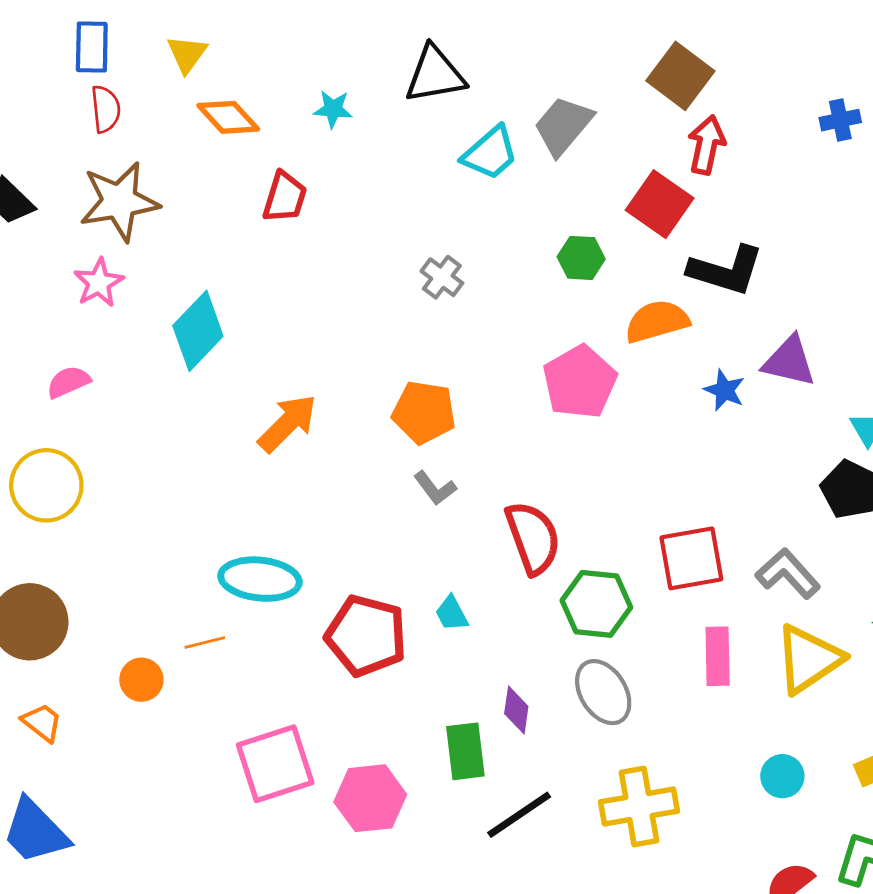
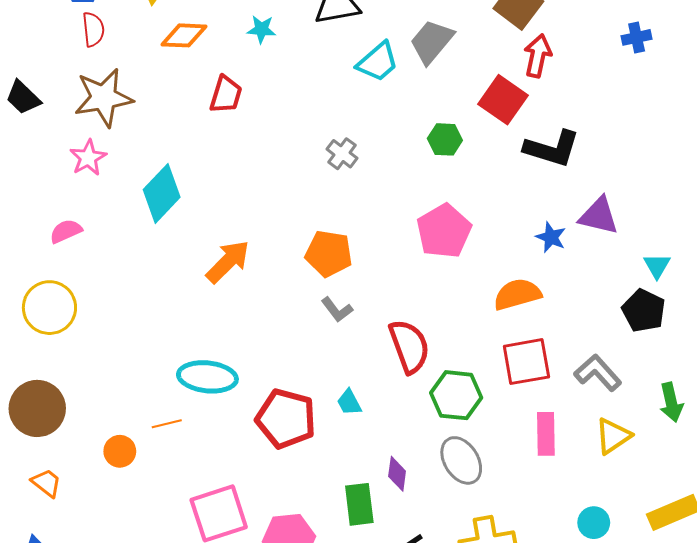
orange diamond: (228, 117) -> (184, 35), turned -45
orange semicircle: (657, 321) -> (517, 294), moved
yellow triangle: (809, 659) -> (613, 436), size x0.7

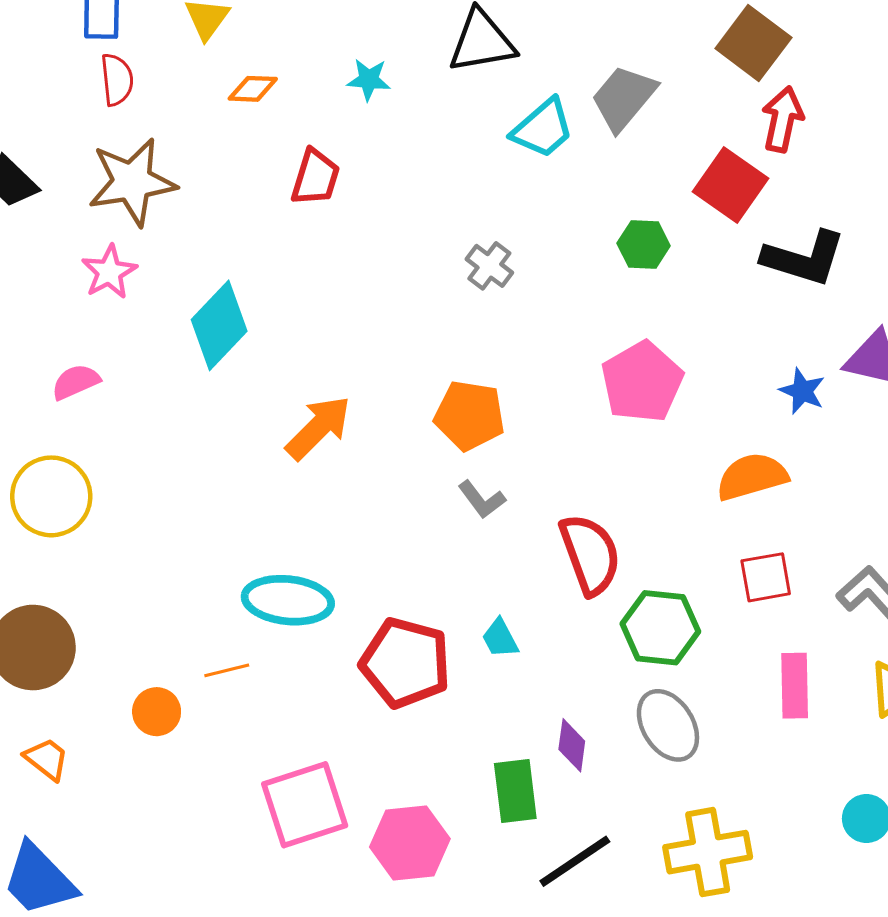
orange diamond: (184, 35) -> (253, 89), size x0.7
red square: (526, 362) -> (766, 577), size x0.7

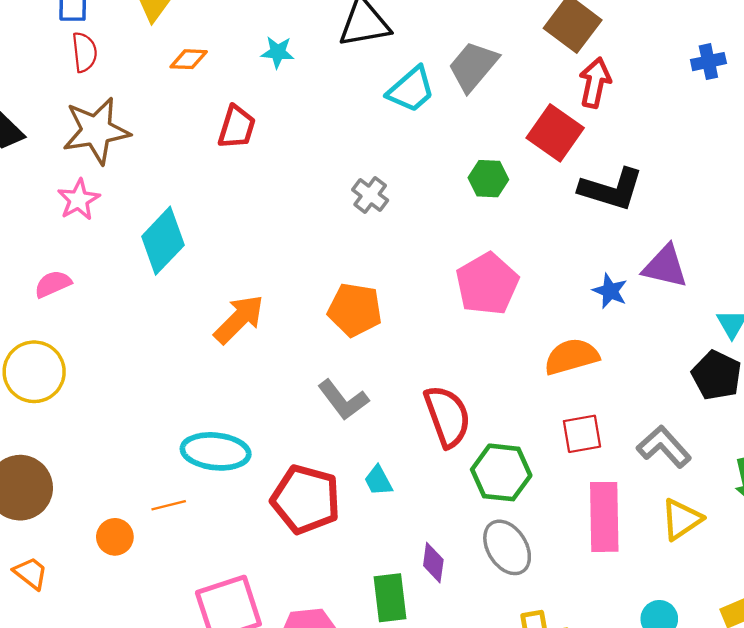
gray L-shape: (482, 499) -> (343, 400), moved, size x1.4
pink rectangle: (795, 686) -> (604, 517), size x1.4

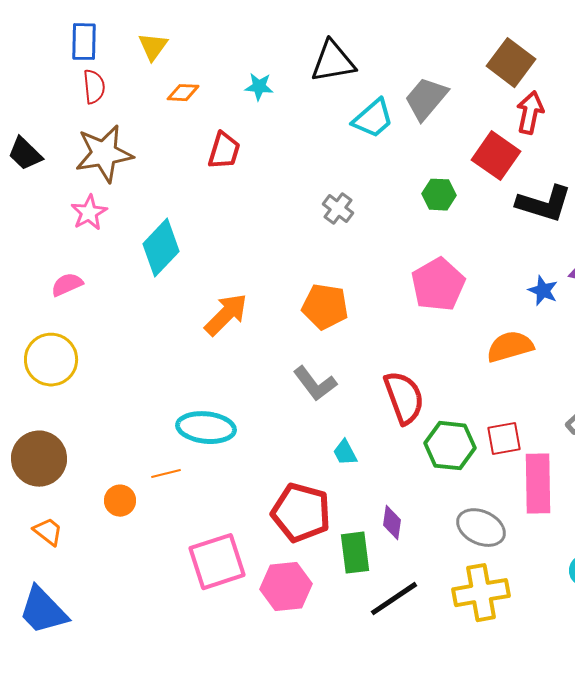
red square: (582, 434) -> (504, 439), moved
red pentagon: (306, 499) -> (301, 513), moved
gray ellipse: (507, 547) -> (481, 528), moved, turned -33

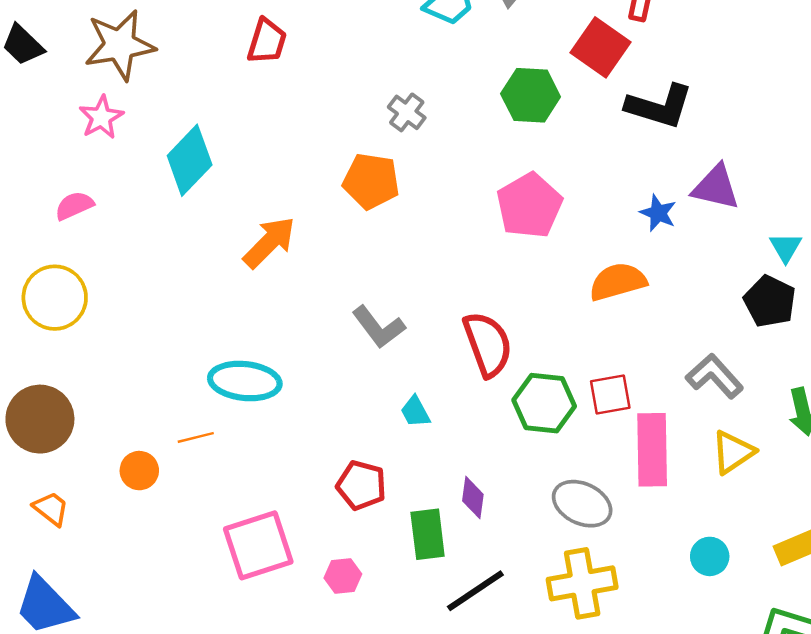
green hexagon: (439, 195) -> (531, 95), size x1.4
orange pentagon: (325, 307) -> (371, 181), moved
red pentagon: (301, 513) -> (361, 485), size x0.7
pink hexagon: (286, 587) -> (343, 576), size x0.6

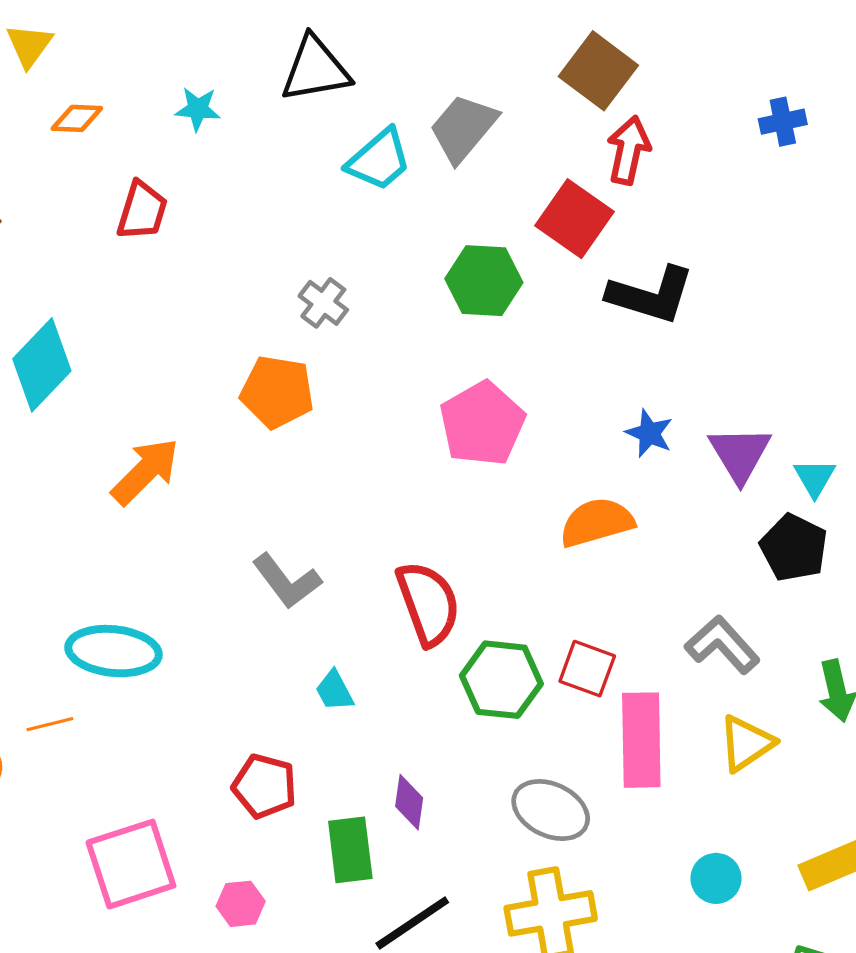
purple triangle: (716, 187) -> (740, 454), moved, turned 46
red square: (610, 395) -> (587, 669), turned 30

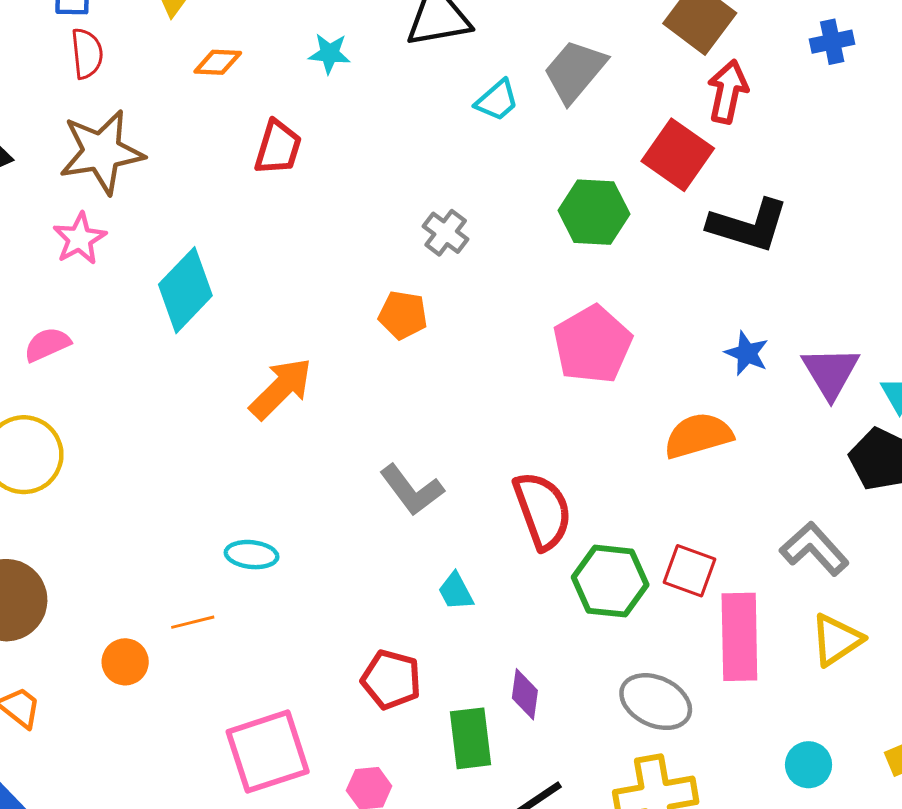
blue cross: (783, 122) -> (832, 42), moved
cyan trapezoid: (379, 160) -> (497, 100), size x0.7
orange pentagon: (277, 392) -> (403, 315), size x0.7
cyan ellipse: (113, 651) -> (252, 555), size x0.6

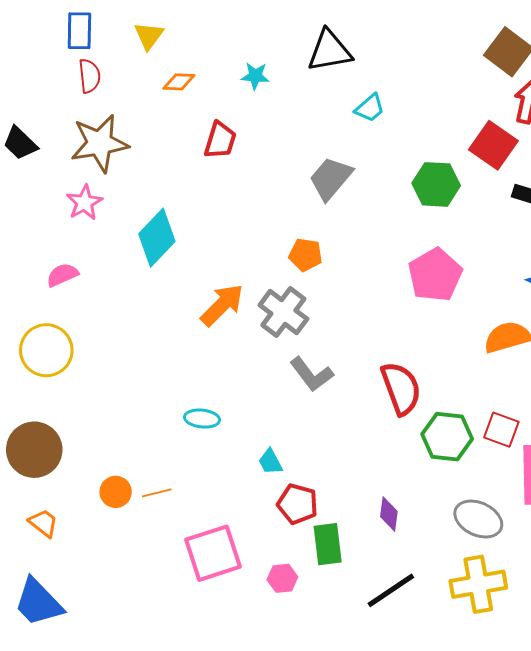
gray trapezoid: (575, 71) -> (331, 178), moved
gray cross: (446, 233) -> (283, 312), moved, size x1.6
cyan trapezoid: (456, 591) -> (270, 462), moved
orange line: (193, 622) -> (157, 493), moved
green rectangle: (471, 738) -> (328, 544), moved

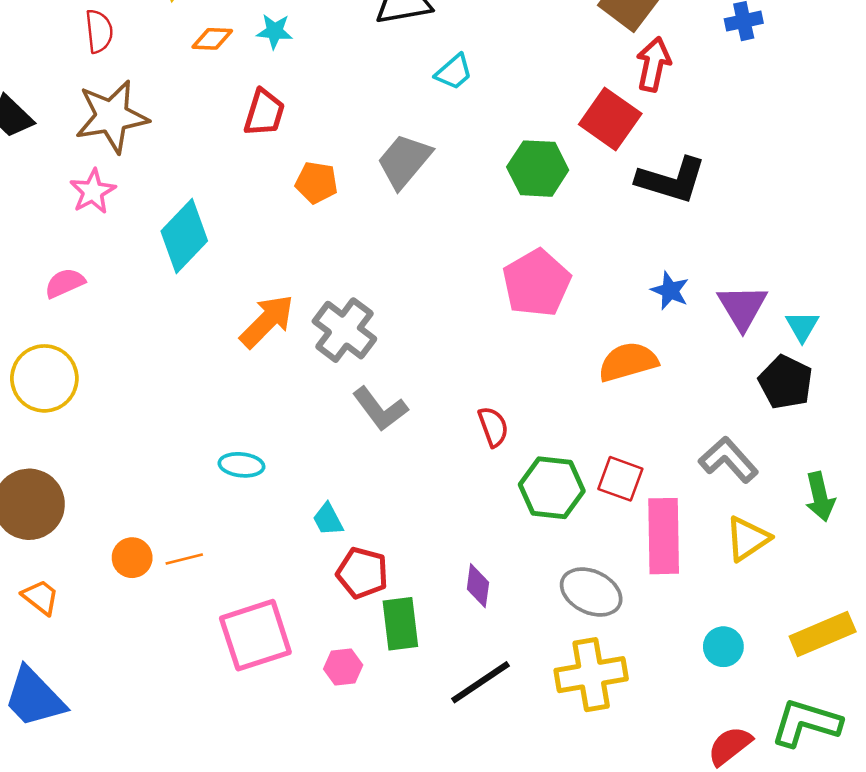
cyan star: (255, 76) -> (275, 31), moved
orange pentagon: (305, 255) -> (316, 183), moved
red semicircle: (401, 388) -> (493, 427), size x0.6

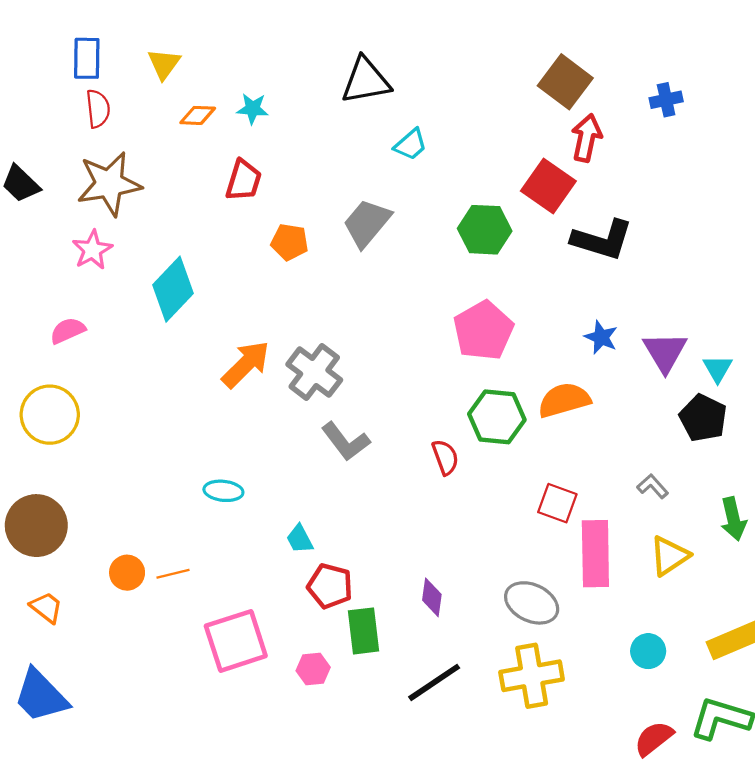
gray L-shape: (728, 460) -> (653, 486), size x0.6
green hexagon: (552, 488) -> (497, 417), moved

